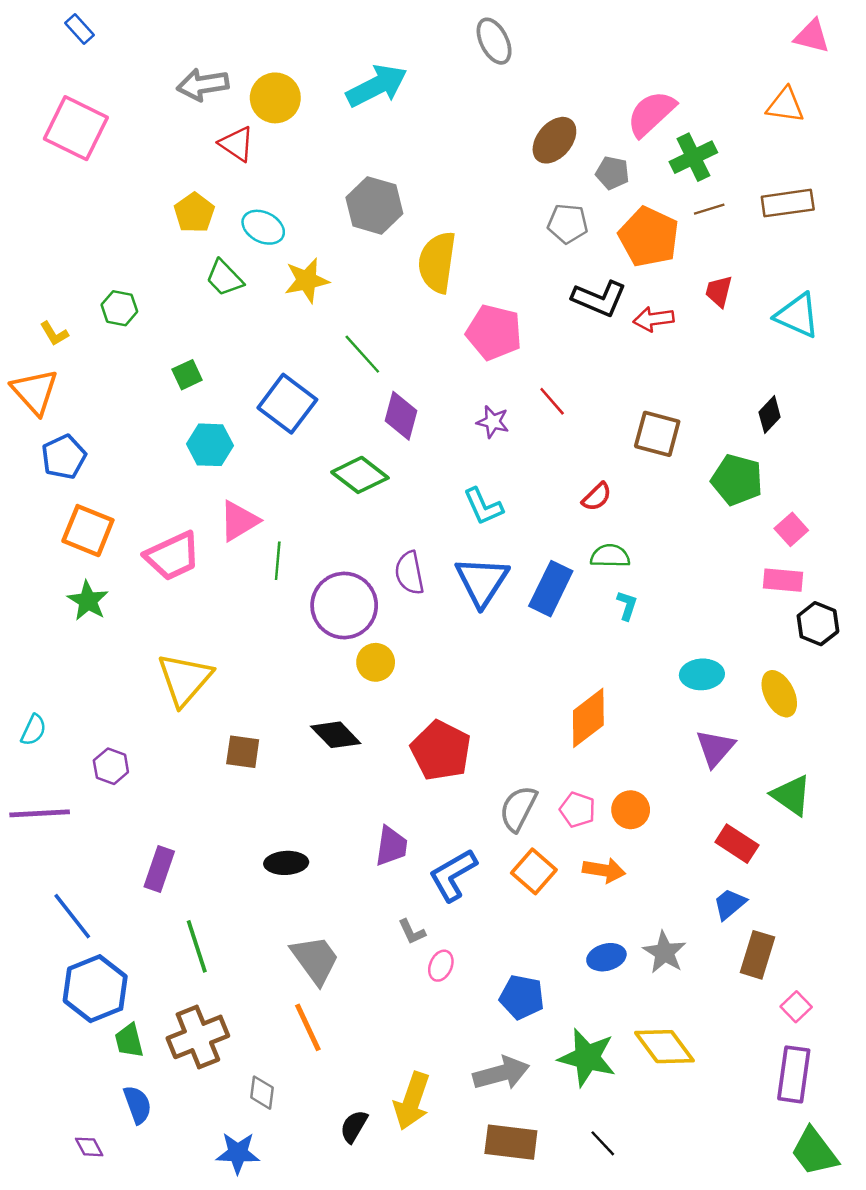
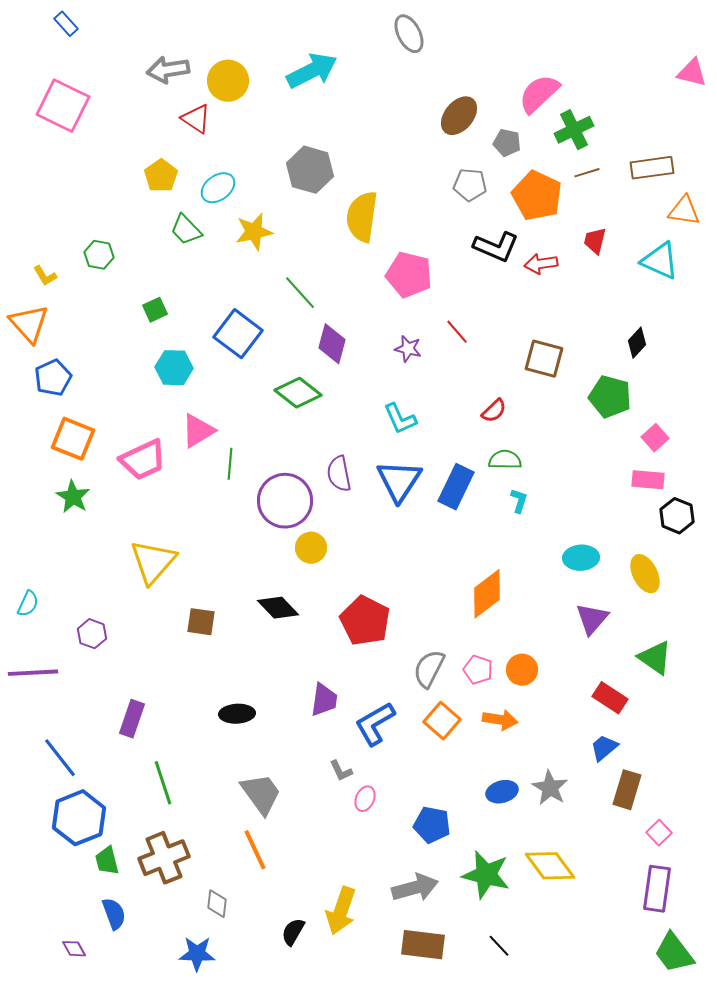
pink triangle: (812, 36) -> (692, 73), moved
orange triangle: (785, 105) -> (684, 211), moved
cyan ellipse: (263, 227) -> (218, 188), turned -64

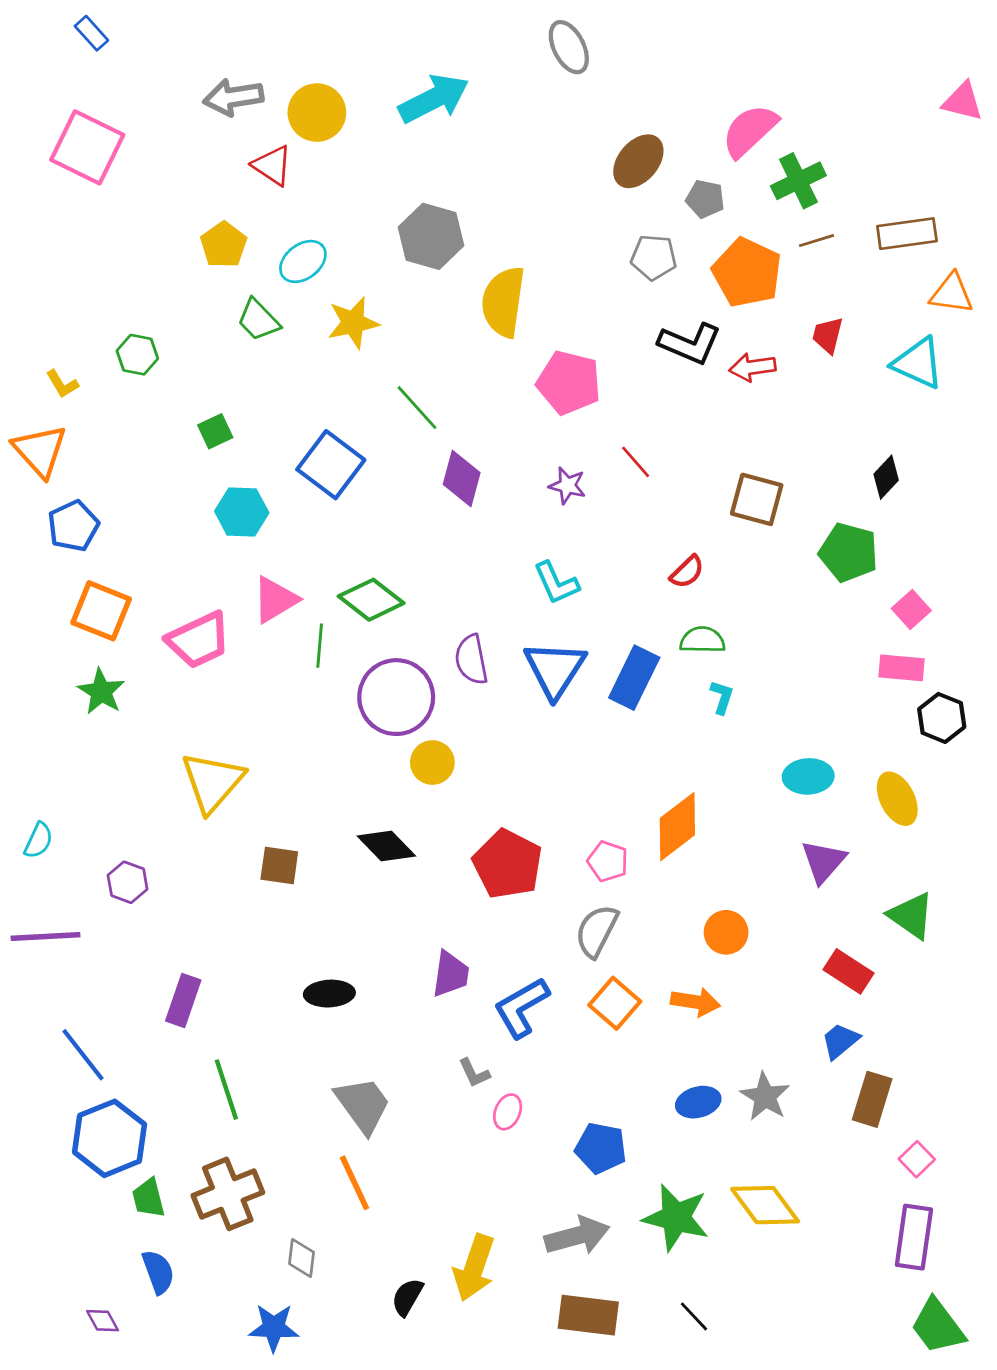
green diamond: (298, 393) -> (371, 600), moved
pink pentagon: (478, 670) -> (608, 861), moved

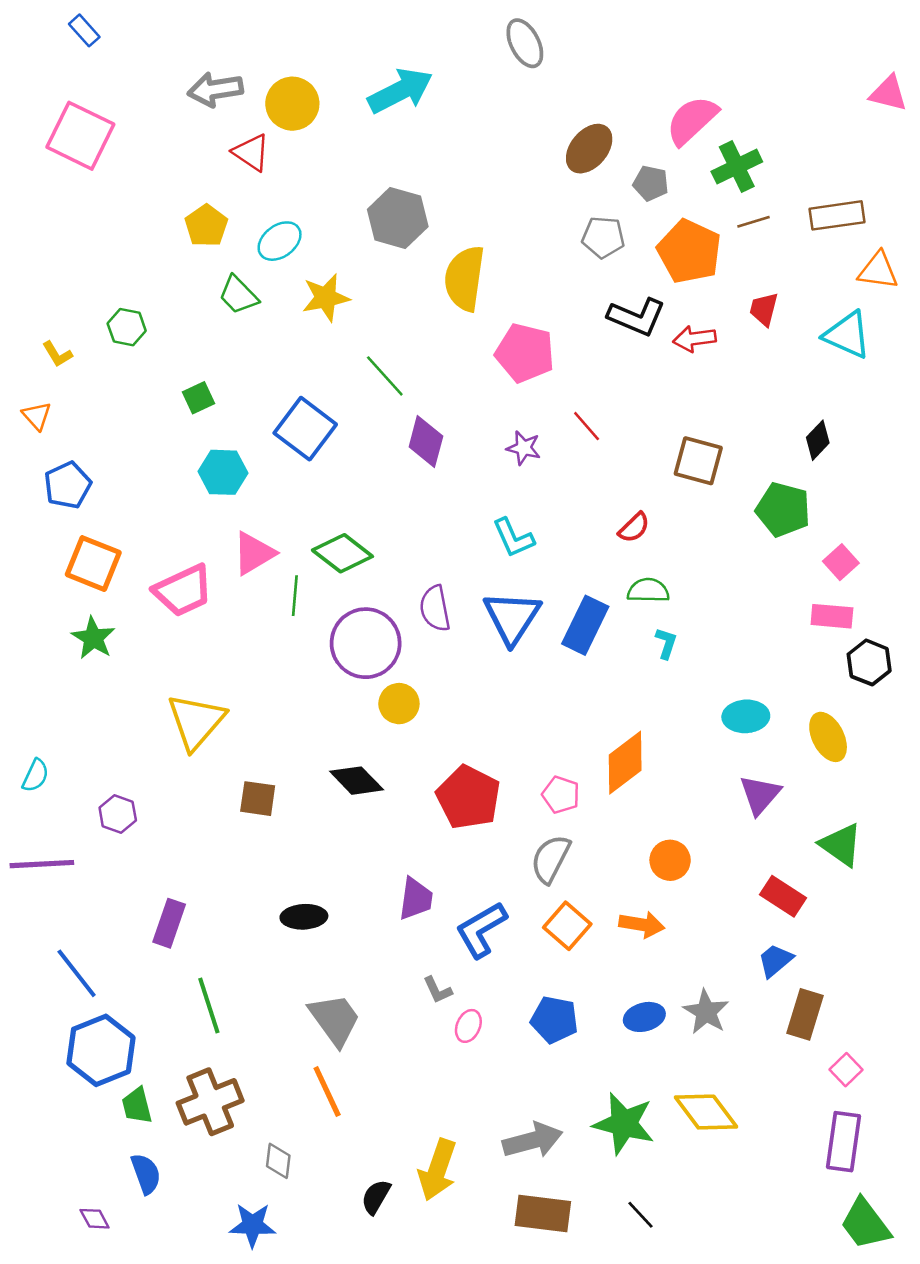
orange triangle: (40, 451) -> (37, 416), size x0.6
blue pentagon: (601, 1148) -> (554, 1020), moved

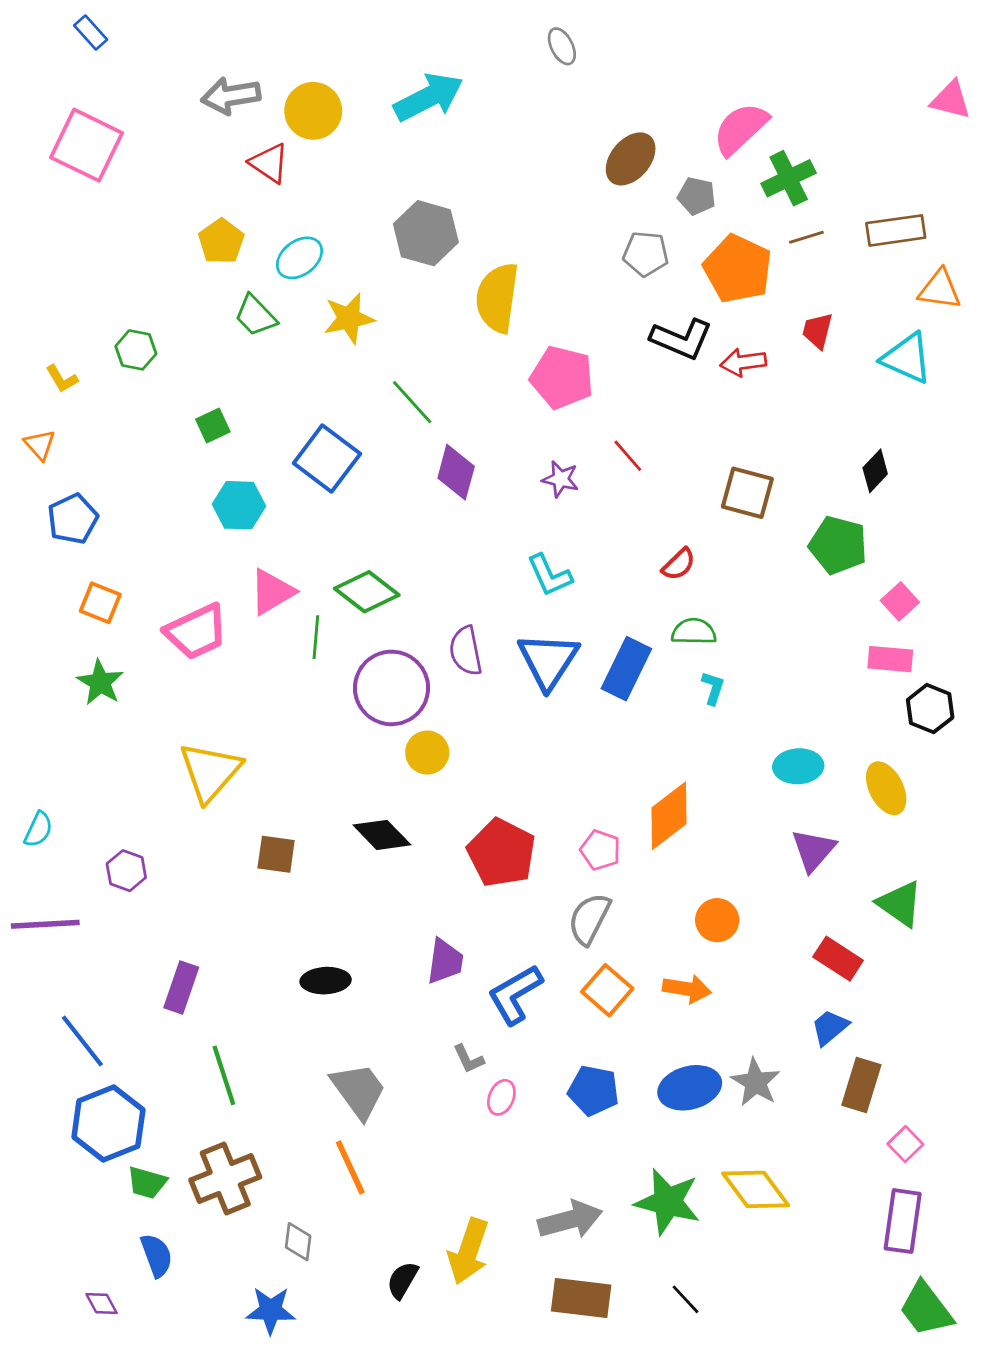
gray ellipse: (525, 43) -> (562, 46), size x0.7
orange square: (93, 564) -> (100, 603), size x0.7
blue ellipse: (644, 1017) -> (690, 1088), size x1.4
green trapezoid: (137, 1106) -> (147, 1183), turned -60

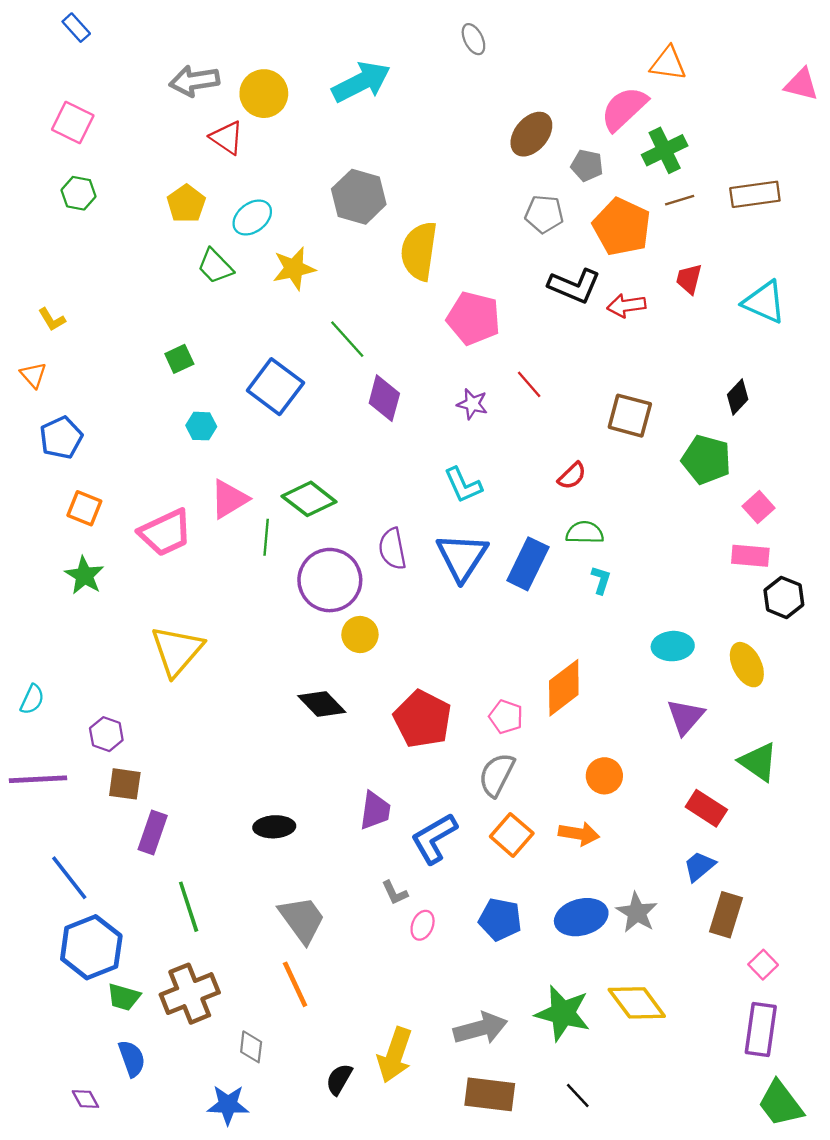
pink square: (86, 145) -> (73, 123), size x0.7
orange triangle: (940, 289) -> (668, 63), moved
green hexagon: (136, 350) -> (79, 193), moved
cyan hexagon: (239, 505) -> (201, 426), size x0.7
brown square: (276, 854) -> (125, 784), moved

